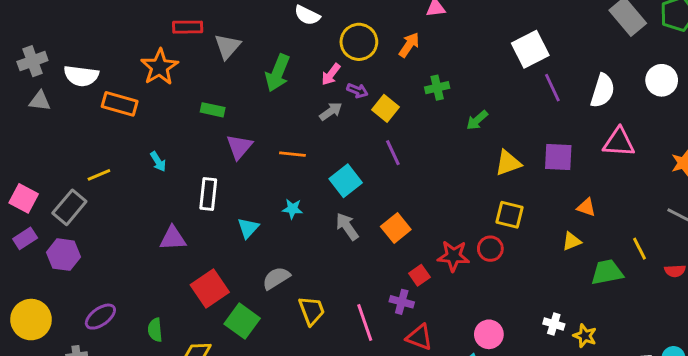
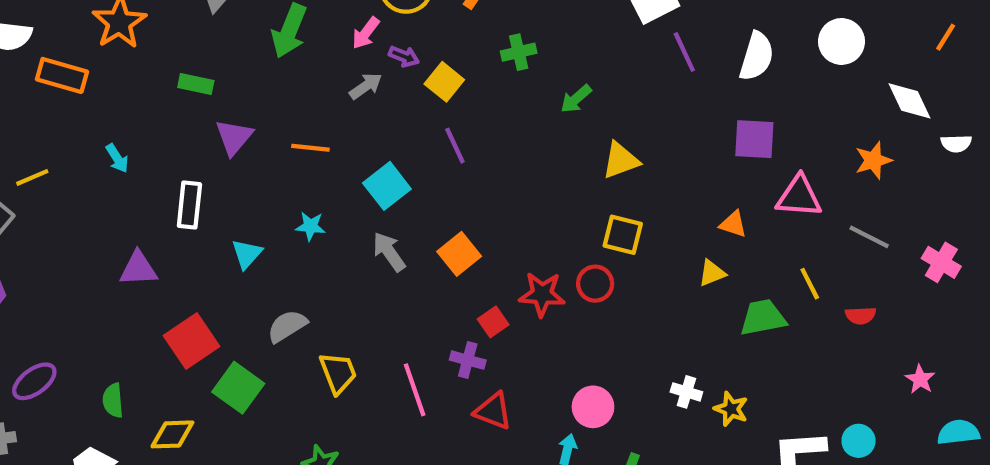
pink triangle: (619, 142) -> (799, 197), moved
purple square: (558, 157) -> (754, 139), moved

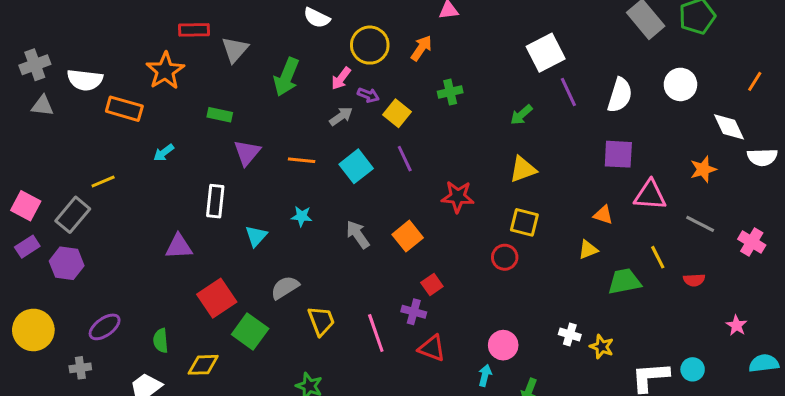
green arrow: (576, 99) -> (521, 115), moved
white semicircle: (956, 143) -> (762, 157), size x1.4
cyan arrow: (117, 158) -> (164, 153), moved, turned 85
cyan square: (387, 186) -> (356, 166), moved
red star: (542, 294) -> (458, 197), moved

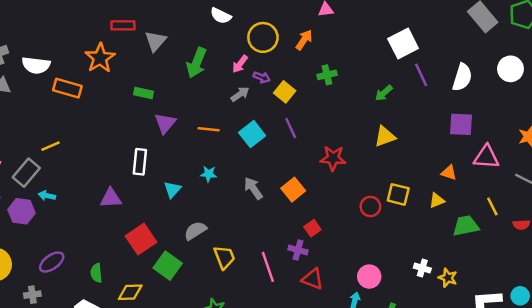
cyan arrow: (164, 153) -> (47, 196), moved, turned 49
yellow square: (524, 222) -> (398, 194), moved

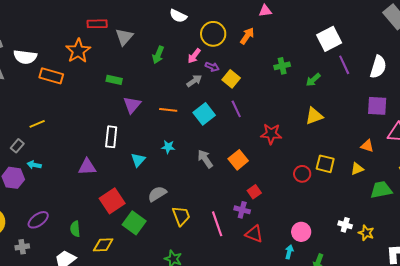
green arrow: (197, 63) -> (158, 55), size x0.7
green cross: (327, 75) -> (282, 66), moved
gray rectangle: (26, 173) -> (17, 146), size x0.6

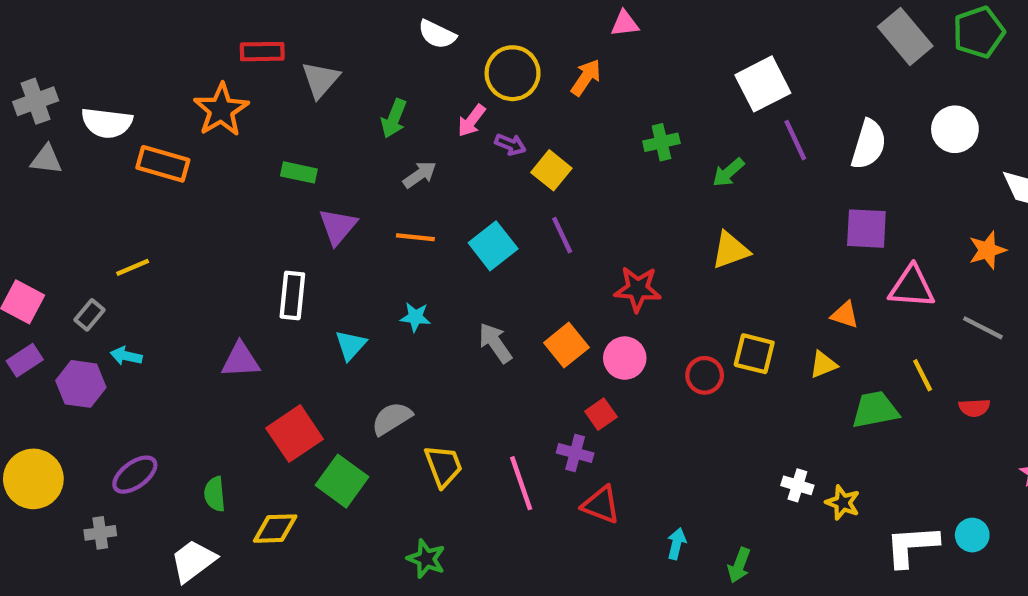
gray arrow: (194, 81) -> (420, 175), moved
pink circle: (301, 232) -> (625, 358), moved

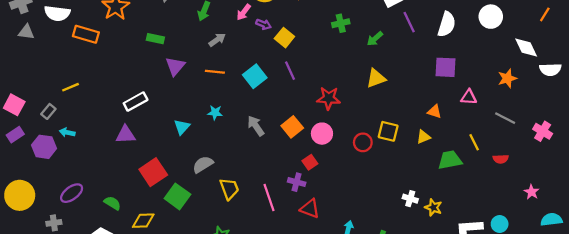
pink triangle: (912, 287) -> (469, 97), size x0.7
white rectangle: (292, 295) -> (136, 102), moved, turned 55
green semicircle: (215, 494) -> (112, 203), turned 126

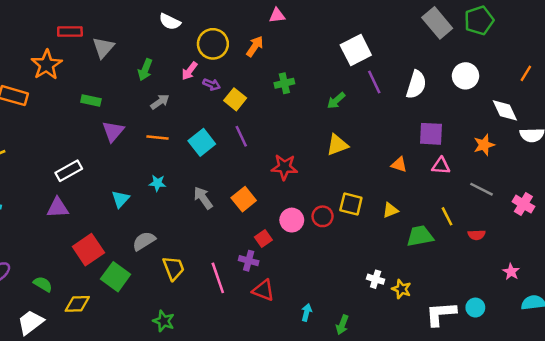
green cross: (341, 23) -> (284, 83), moved
purple square: (446, 67) -> (431, 134), moved
orange triangle: (435, 111) -> (399, 165), moved
pink circle: (322, 134) -> (292, 220), moved

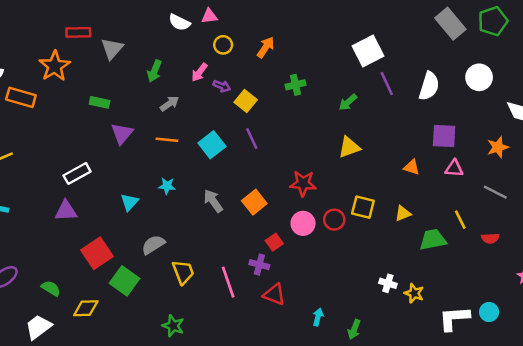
pink triangle: (277, 15) -> (209, 16), moved
yellow circle: (213, 44) -> (223, 45), size x0.6
red star: (284, 167) -> (303, 183), moved

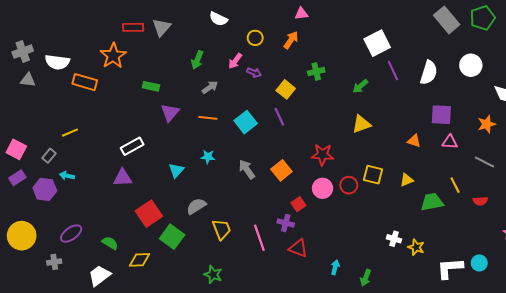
pink triangle: (209, 16) -> (301, 14), moved
gray triangle: (112, 49) -> (162, 27), moved
yellow square: (246, 101) -> (286, 89), moved

